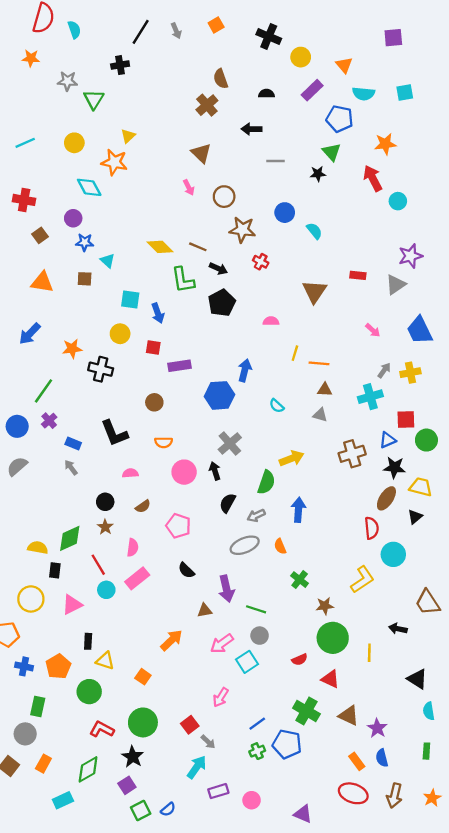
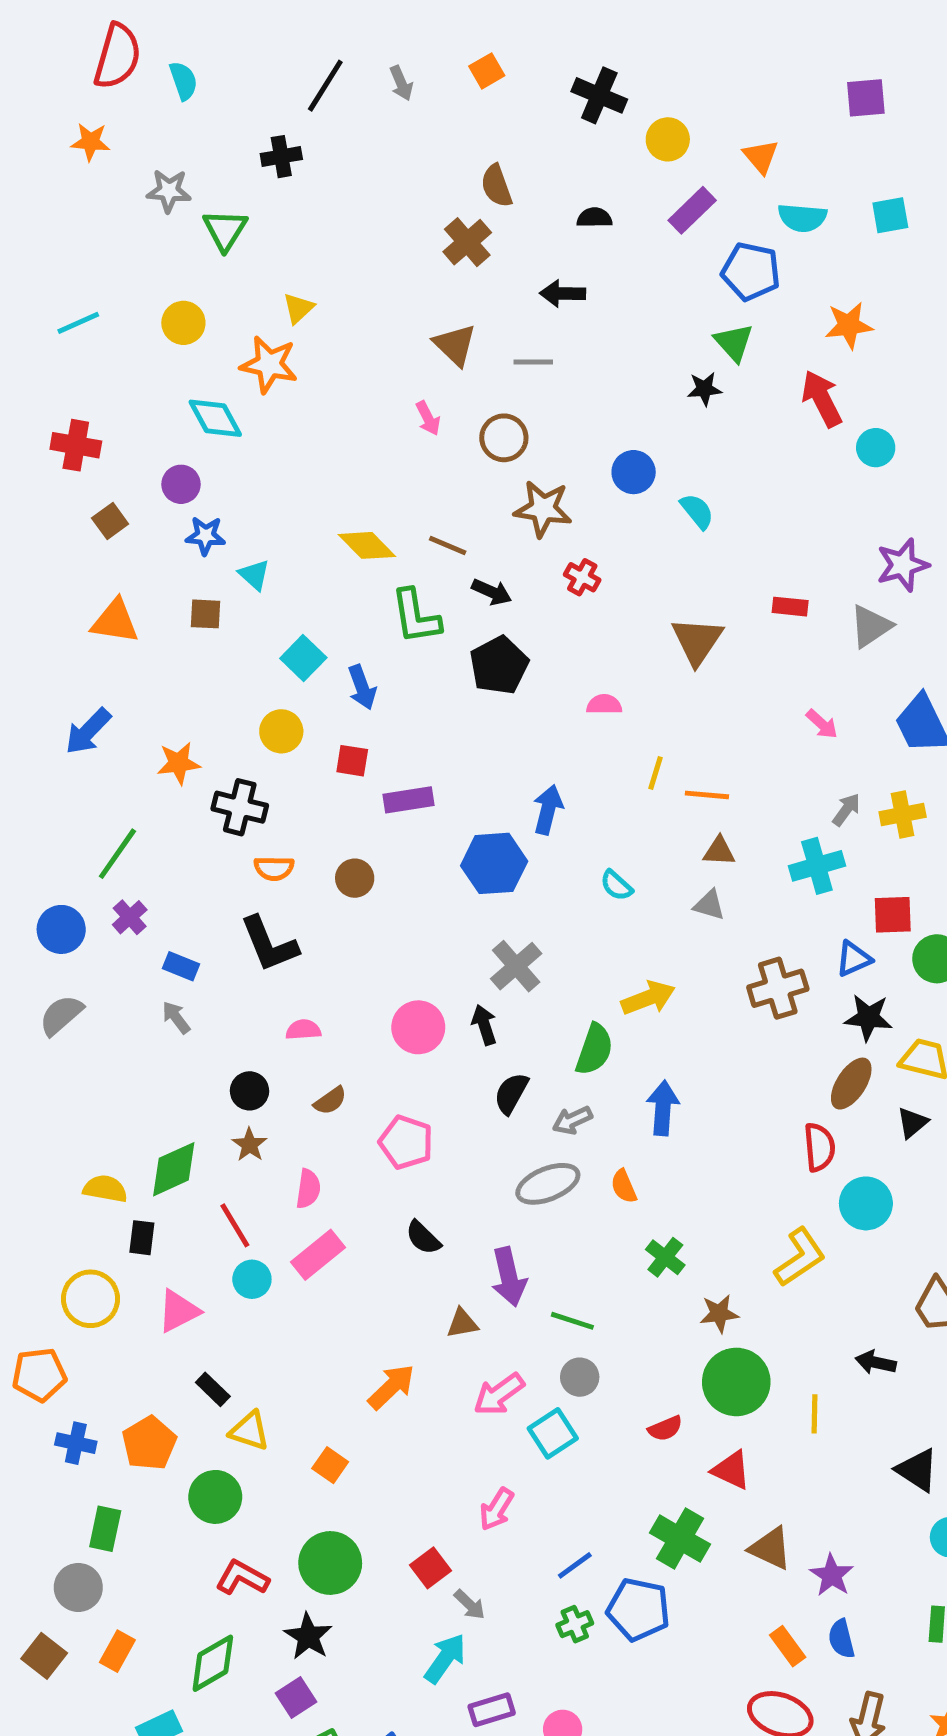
gray line: (276, 161) -> (533, 362), moved
cyan square: (130, 299) -> (303, 658), turned 36
orange semicircle: (163, 442) -> (274, 868), moved
black rectangle: (88, 641) -> (213, 1389), turned -49

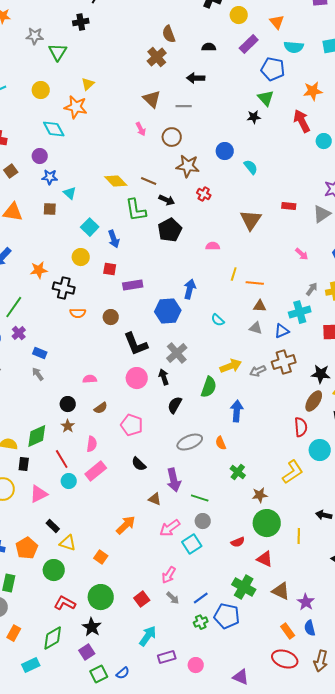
black L-shape: (269, 944) -> (136, 344), moved
blue triangle: (854, 959) -> (282, 331), moved
gray arrow: (572, 1120) -> (258, 371), moved
brown triangle: (462, 1323) -> (155, 499), turned 32
gray arrow: (470, 1605) -> (173, 598), moved

